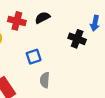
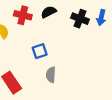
black cross: (77, 39) -> (80, 19), moved

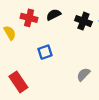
gray semicircle: (51, 75) -> (83, 74), moved, turned 40

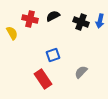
blue square: (45, 52) -> (53, 55), moved
red rectangle: (18, 82) -> (43, 79), moved

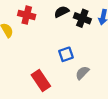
black semicircle: (53, 16) -> (62, 12), moved
blue square: (53, 55) -> (66, 54), moved

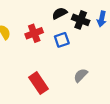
red cross: (27, 15) -> (34, 33), moved, turned -35
blue square: (66, 54) -> (62, 40), moved

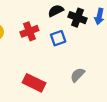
red rectangle: (39, 83) -> (34, 83), turned -30

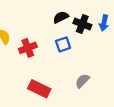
red cross: (29, 31) -> (28, 48), moved

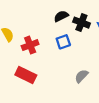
red rectangle: (39, 89) -> (26, 75), moved

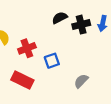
black cross: (81, 23) -> (81, 25), turned -35
blue square: (63, 42) -> (52, 61), moved

